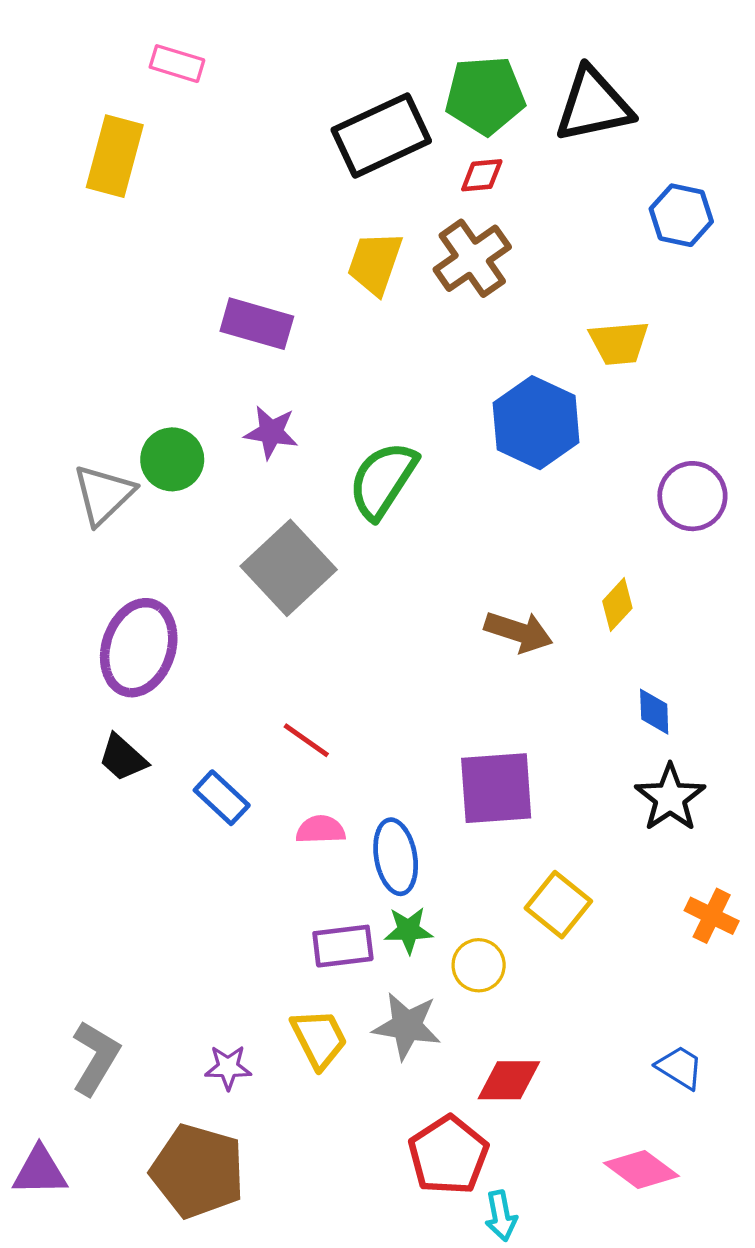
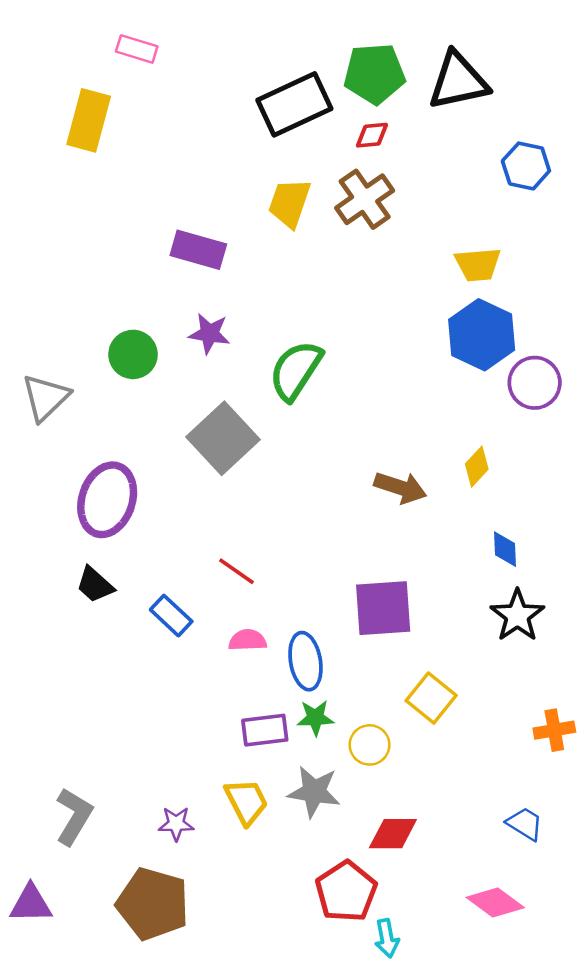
blue hexagon: (536, 423) -> (482, 335), moved
gray triangle: (104, 494) -> (46, 398), moved
orange cross: (712, 916) -> (554, 730), moved, turned -36

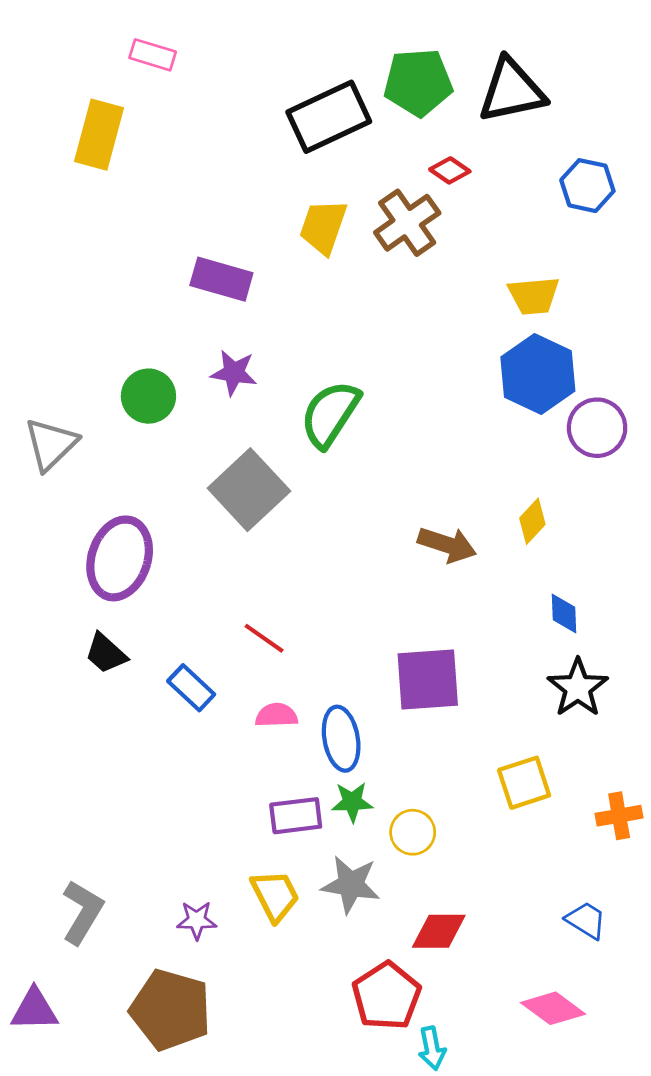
red diamond: (372, 135) -> (450, 170), moved, turned 40
yellow square: (431, 698) -> (524, 783), moved, turned 33

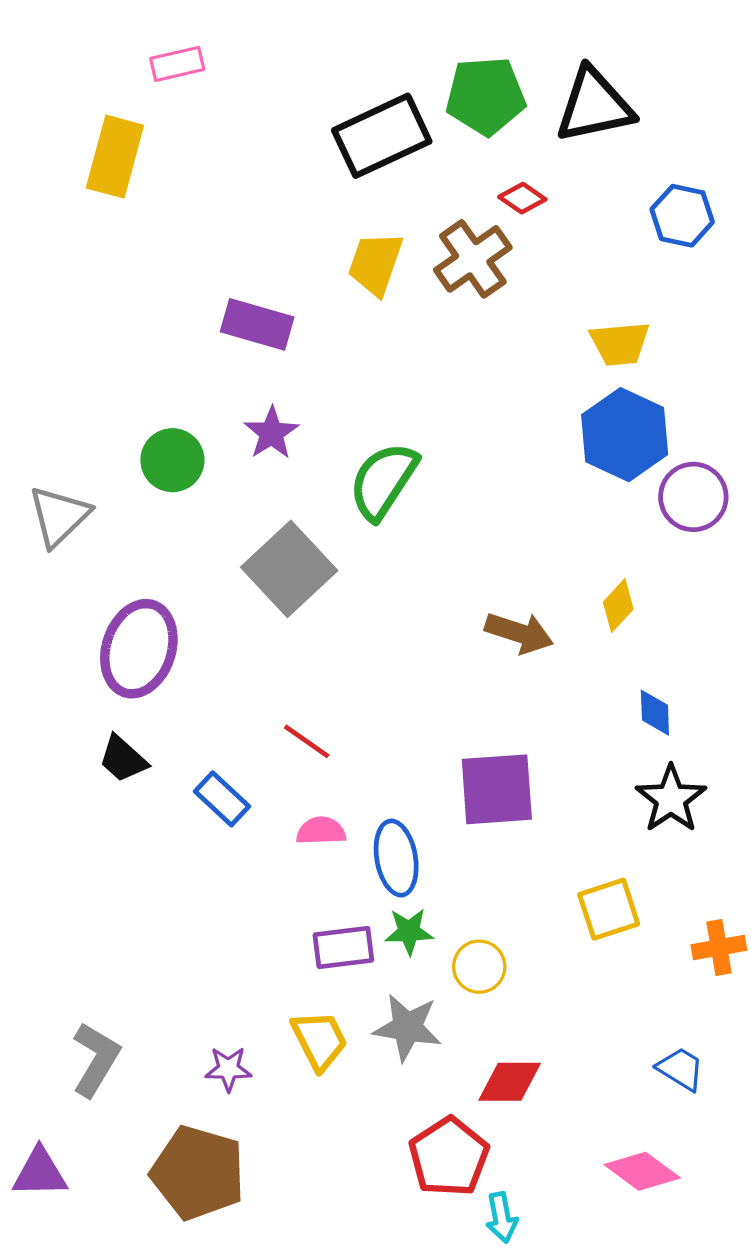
pink rectangle: (153, 55) -> (177, 64), turned -30
purple star: (234, 373) -> (272, 433), turned 30

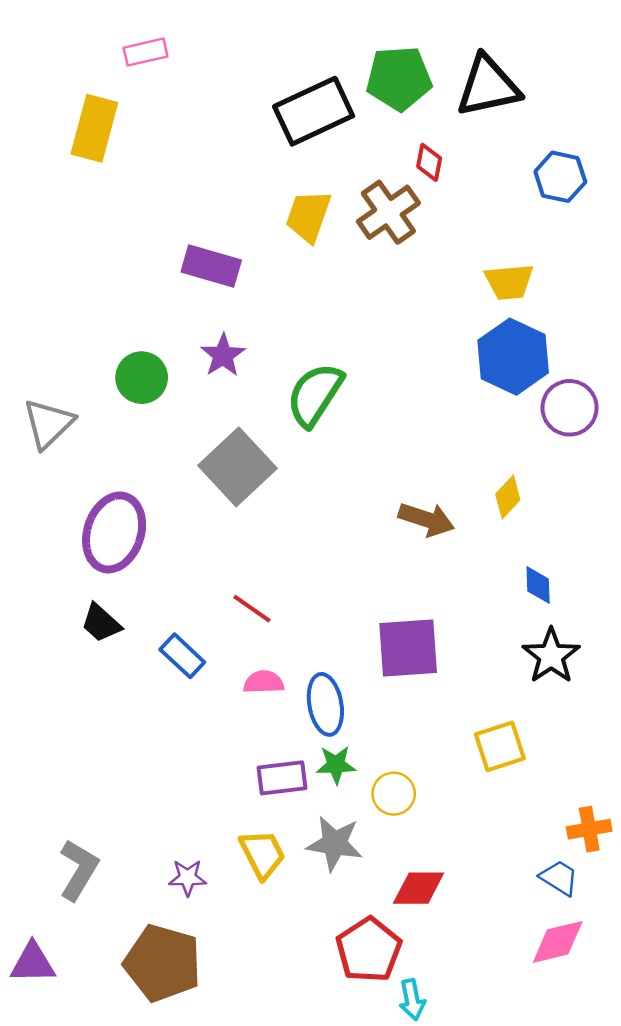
red diamond: (522, 198) -> (429, 162), turned 66
orange cross: (719, 947) -> (589, 829), moved
pink diamond: (642, 1171) -> (558, 942), moved, turned -50

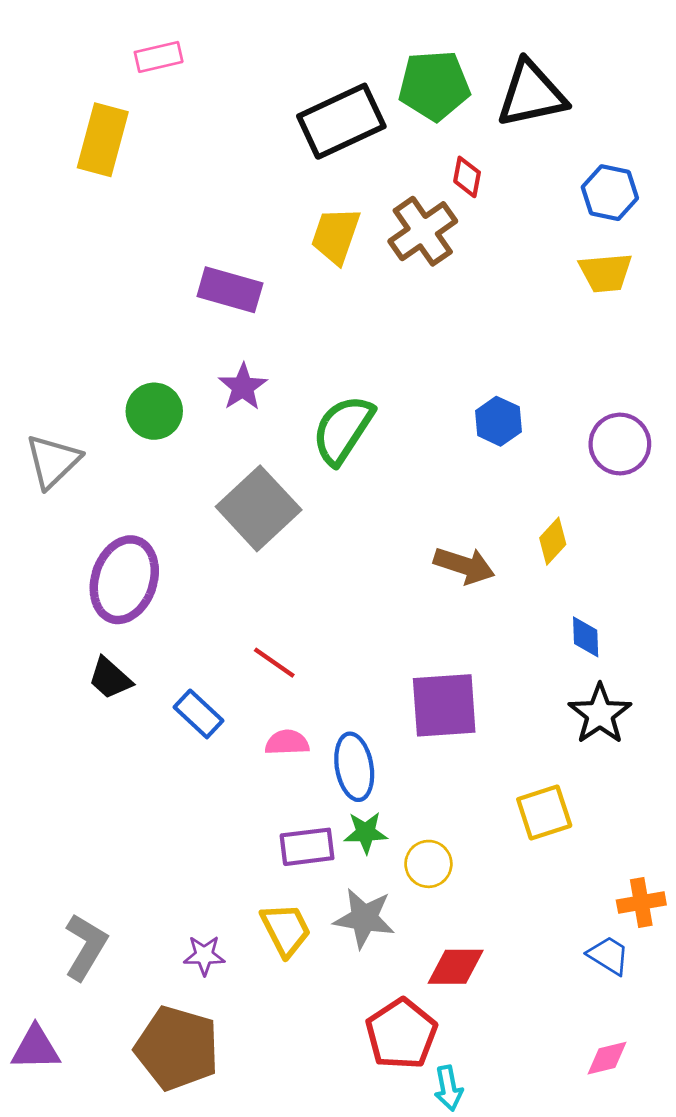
yellow trapezoid: (509, 282) -> (606, 273), moved
blue hexagon: (513, 357) -> (498, 421), moved, size x0.6
pink diamond: (558, 942) -> (607, 1058), moved, size x0.7

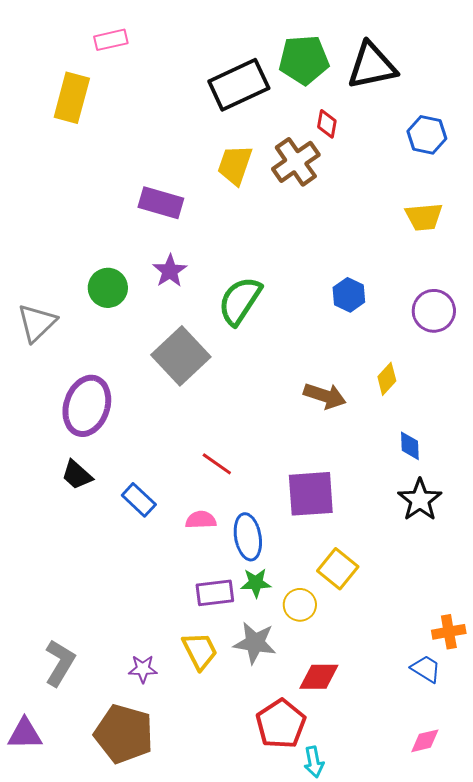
yellow trapezoid: (606, 273) -> (424, 217), moved
red line: (274, 663) -> (217, 464), moved
yellow square: (544, 813) -> (338, 569), moved, turned -33

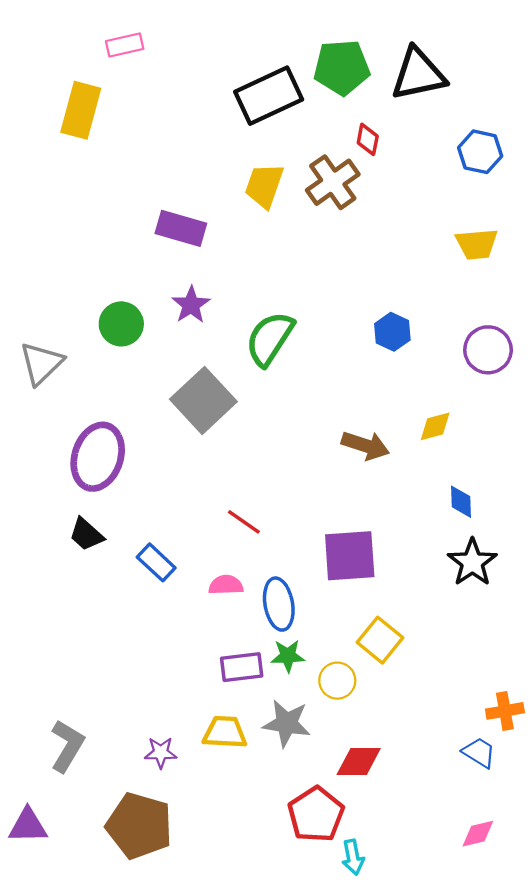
yellow diamond: (387, 379) -> (435, 426), turned 32
yellow trapezoid: (200, 651) -> (225, 732), turned -60

